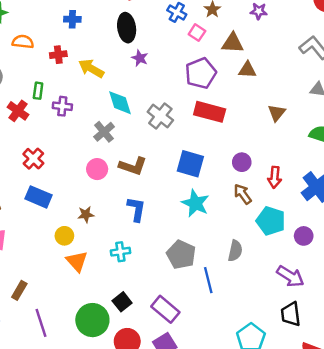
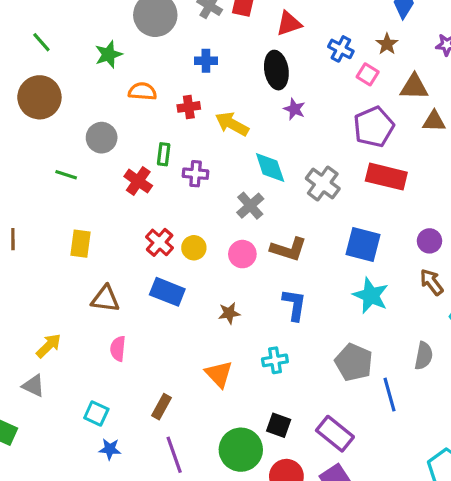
yellow circle: (64, 236) -> (194, 248), moved
brown rectangle: (19, 290) -> (162, 407), moved
black square: (122, 302) -> (279, 425), turned -30

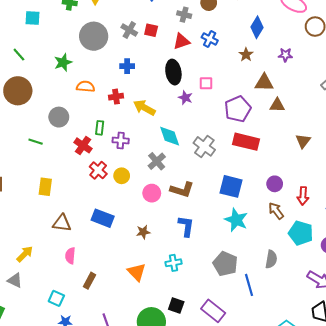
blue cross: (341, 49) -> (210, 39), moved
pink square: (368, 74) -> (206, 83), moved, turned -32
red cross: (160, 242) -> (98, 170), moved
yellow circle: (194, 248) -> (122, 176), moved
brown rectangle: (162, 407) -> (89, 281), moved

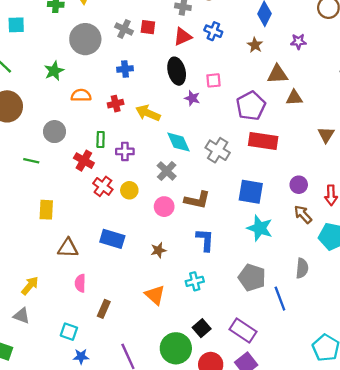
black square: (176, 306) -> (202, 328), turned 35

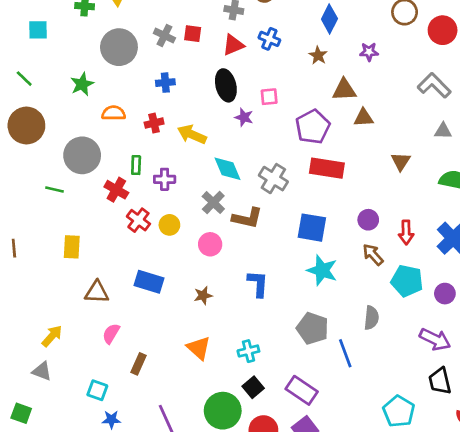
gray circle: (54, 132) -> (82, 155), size x1.4
brown L-shape: (197, 200) -> (247, 218), moved
cyan cross: (195, 281) -> (248, 351), moved
pink semicircle: (80, 283) -> (111, 334), turned 30

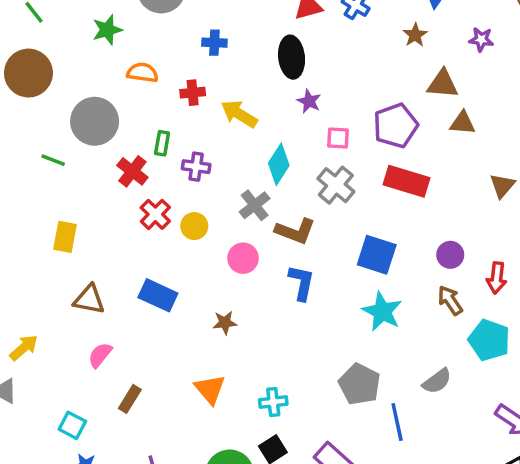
pink square: (269, 97) -> (338, 138), moved
cyan diamond: (227, 169) -> (279, 164), turned 48
blue L-shape: (258, 284) -> (301, 283), moved
gray semicircle: (371, 318) -> (437, 381), turned 40

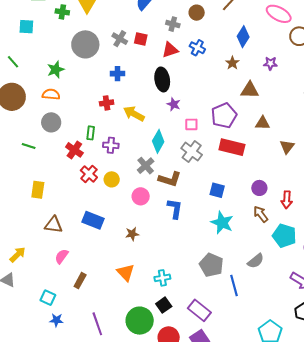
orange semicircle: (142, 73) -> (51, 94), moved
gray circle: (95, 121) -> (51, 122), size x0.7
brown triangle: (462, 123) -> (263, 123), moved
blue square: (377, 255) -> (217, 190), size x0.7

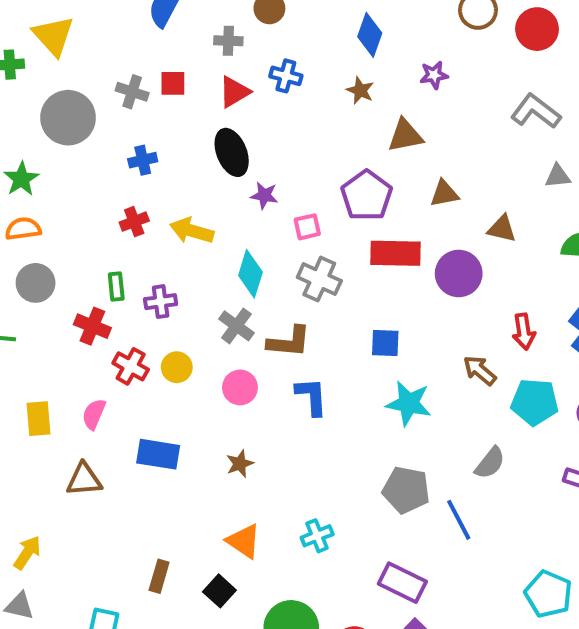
brown triangle: (287, 147) -> (502, 229), turned -42
purple circle: (259, 188) -> (459, 273), moved, size x1.5
pink semicircle: (62, 256) -> (94, 414), moved
black square: (164, 305) -> (219, 591), moved

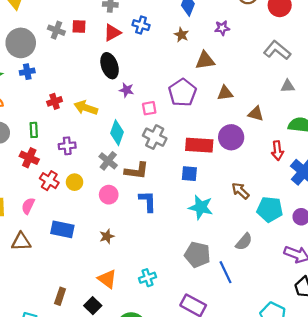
blue cross: (143, 160) -> (27, 72), moved
red rectangle: (395, 253) -> (199, 145), moved
green rectangle: (116, 286) -> (34, 130), moved
red arrow: (524, 332) -> (277, 151), moved

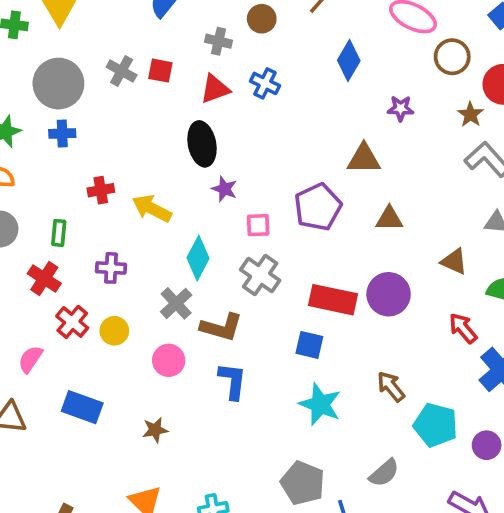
brown star: (181, 35) -> (470, 115), moved
brown triangle: (256, 114) -> (454, 261), moved
red arrow: (277, 151) -> (463, 328), turned 138

